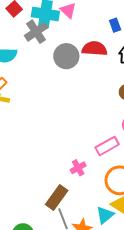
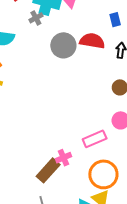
gray cross: (36, 32) -> (36, 18), size x0.6
brown rectangle: (57, 198) -> (48, 170), moved

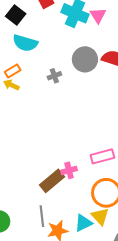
gray cross: (36, 18) -> (54, 76), moved

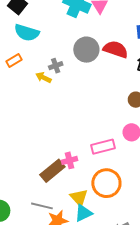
yellow arrow: (11, 85) -> (43, 77), moved
gray line: (42, 216) -> (42, 206), turned -70
yellow triangle: (100, 216) -> (79, 198), moved

